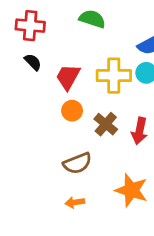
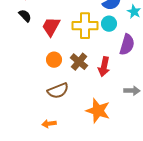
orange circle: (72, 111) -> (54, 60), moved
orange arrow: (75, 202) -> (49, 124), moved

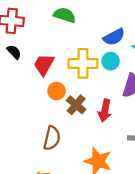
orange circle: (54, 60) -> (57, 91), moved
brown semicircle: (58, 91) -> (52, 138), turned -55

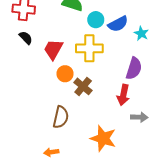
cyan circle: (111, 61) -> (96, 20), moved
red arrow: (105, 111) -> (123, 95), moved

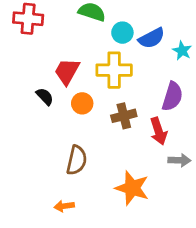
black semicircle: (26, 38) -> (45, 96), moved
brown cross: (83, 86) -> (124, 116), moved, turned 36
red arrow: (123, 95) -> (159, 131), turned -30

